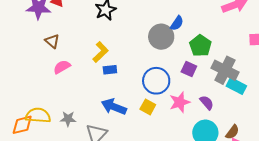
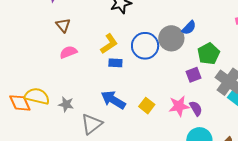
purple square: (189, 69) -> (193, 75), turned 35
blue circle: (156, 81) -> (145, 46), moved
purple semicircle: (207, 103) -> (196, 108), moved
orange diamond: (22, 125) -> (20, 103), turned 70

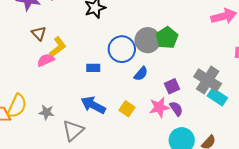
blue semicircle: (189, 28) -> (141, 74), moved
yellow L-shape: (109, 44) -> (58, 47), moved
green pentagon: (209, 54) -> (167, 38), moved
purple square: (193, 75) -> (172, 86), moved
yellow semicircle: (37, 96) -> (17, 106), turned 105

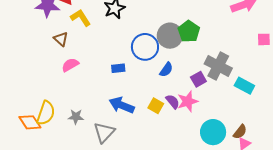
yellow L-shape: (58, 47) -> (81, 18), moved, turned -80
gray cross: (208, 80) -> (218, 66), moved
purple semicircle: (176, 109) -> (173, 102), moved

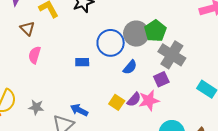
pink semicircle: (70, 65) -> (35, 55), turned -48
gray cross: (218, 66) -> (172, 55), moved
purple semicircle: (173, 102) -> (134, 100), turned 77
blue arrow: (122, 105) -> (79, 110), moved, size x0.7

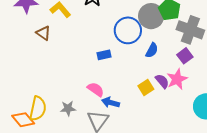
pink semicircle: (35, 55) -> (96, 89), moved, turned 120
purple semicircle: (134, 100) -> (162, 81), turned -70
yellow square: (117, 102) -> (146, 87), turned 35

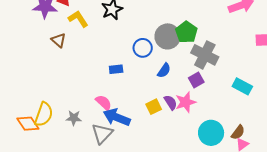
blue circle: (128, 30) -> (143, 48), size x0.7
blue arrow: (111, 102) -> (117, 117), size x1.5

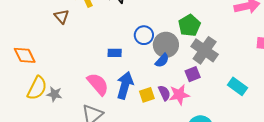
gray circle: (168, 36) -> (166, 45), moved
pink semicircle: (104, 102) -> (98, 84), size x1.4
blue arrow: (117, 117) -> (125, 85), moved, turned 76
gray star: (74, 118) -> (54, 94), moved
orange diamond: (28, 124) -> (25, 55), moved

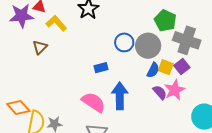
brown triangle: (62, 16) -> (40, 47), turned 42
orange diamond: (25, 55) -> (18, 107), moved
blue semicircle: (162, 60) -> (153, 70), moved
yellow square: (147, 95) -> (166, 67), moved, turned -35

